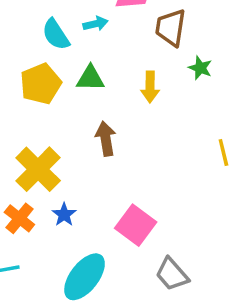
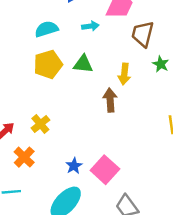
cyan semicircle: (56, 34) -> (46, 29), moved, turned 100
brown arrow: (106, 139) -> (110, 100), moved
yellow cross: (38, 169) -> (40, 124), size x0.6
blue star: (64, 215) -> (74, 166), moved

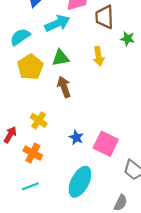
cyan arrow: (90, 26) -> (57, 23), size x1.6
brown arrow: (110, 100) -> (64, 87), moved
blue star: (74, 166) -> (76, 137), moved

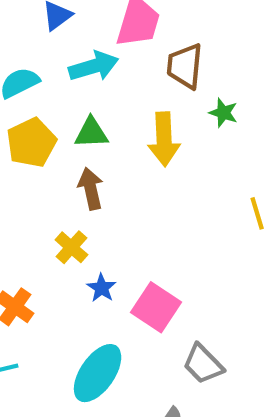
yellow arrow: (99, 56) -> (164, 139), size x1.4
yellow cross: (39, 120) -> (71, 247), moved

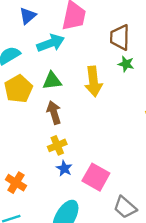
brown trapezoid: (185, 66) -> (120, 37), moved
yellow cross: (71, 247) -> (57, 145), moved, turned 30

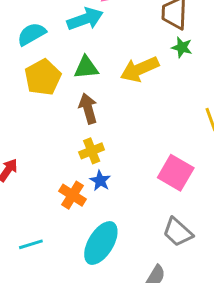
yellow arrow: (93, 81) -> (140, 69), turned 72
pink square: (96, 177) -> (176, 173), moved
orange cross: (16, 183) -> (72, 195), moved

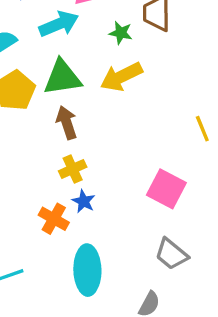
green star: (182, 47) -> (121, 33), moved
green triangle: (86, 68) -> (62, 78), size x1.4
cyan ellipse: (101, 243) -> (87, 270), turned -30

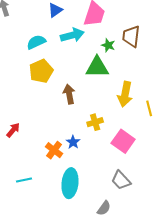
yellow arrow: (121, 77) -> (125, 94), moved, turned -60
green triangle: (62, 78) -> (97, 67), moved
yellow cross: (73, 169) -> (95, 122), moved

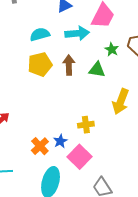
green triangle: (97, 67) -> (97, 70), size x0.7
brown arrow: (69, 94) -> (69, 65), moved
pink square: (123, 141) -> (79, 157), moved

